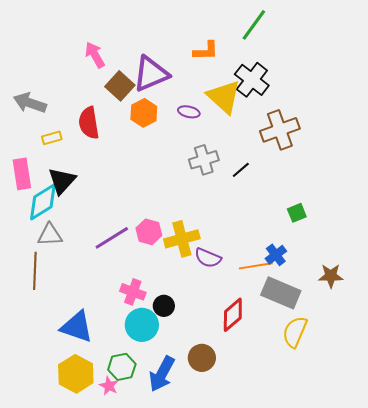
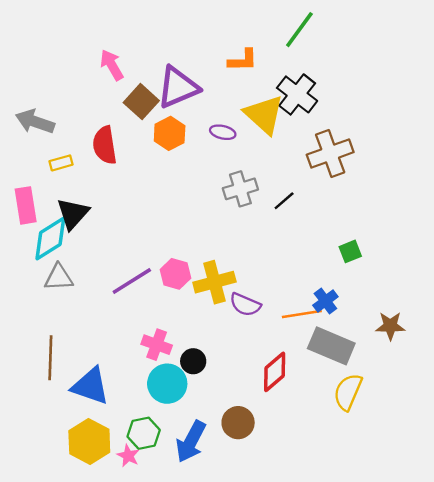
brown line: (35, 271) -> (50, 358), moved

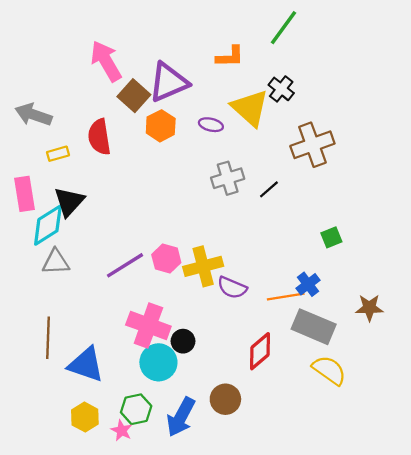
pink arrow: (112, 65) -> (106, 61), size x1.4
black cross: (297, 94) -> (281, 89), size x0.7
pink cross: (157, 345) -> (148, 326), size x1.5
yellow semicircle: (348, 392) -> (329, 370), turned 102
yellow hexagon: (89, 442) -> (85, 417), size x0.7

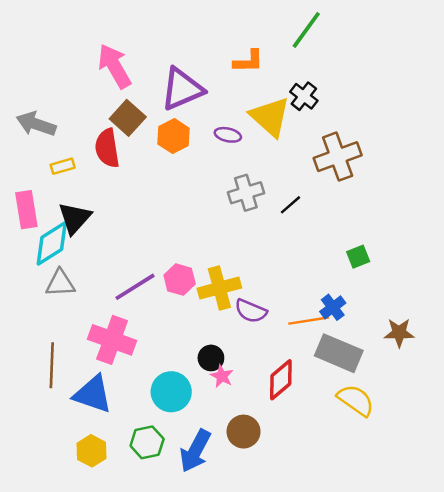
brown square: (134, 96) -> (128, 118), moved
pink cross: (148, 326) -> (112, 340), moved
black circle: (183, 341) -> (211, 358), moved
pink star: (122, 430) -> (222, 376), moved

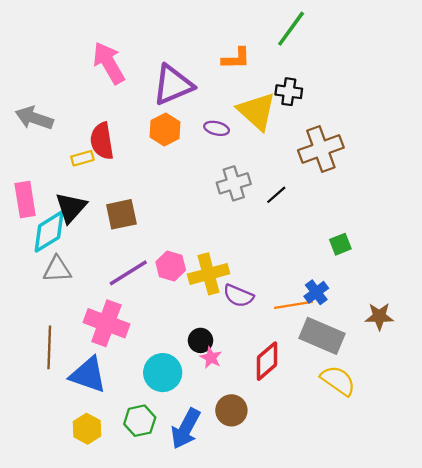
black cross: (304, 96) -> (289, 92), turned -30
brown square: (128, 118) -> (121, 214), moved, turned 36
yellow rectangle: (63, 166) -> (82, 158), moved

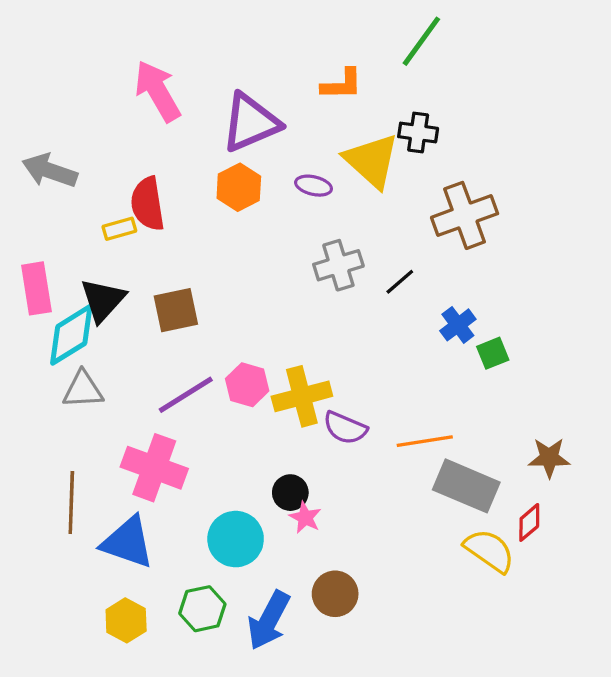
blue cross: (316, 292) -> (458, 325), moved
red diamond: (267, 361) -> (529, 522), moved, size x0.7

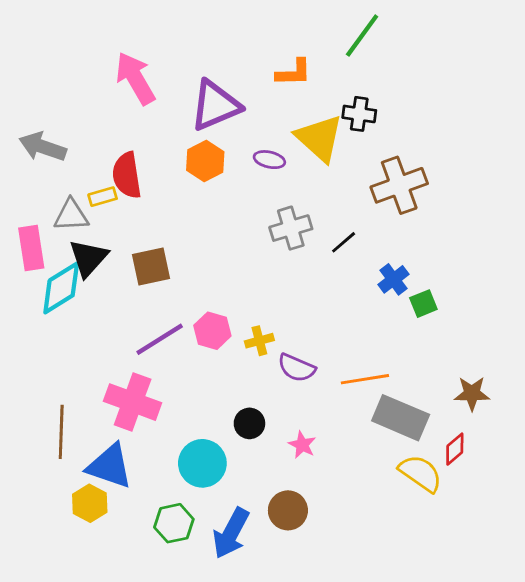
gray triangle: (83, 390) -> (71, 215), moved
yellow cross: (302, 396) -> (259, 341), size x0.6
pink star: (305, 517) -> (302, 445), moved
yellow hexagon: (126, 620) -> (90, 503), moved

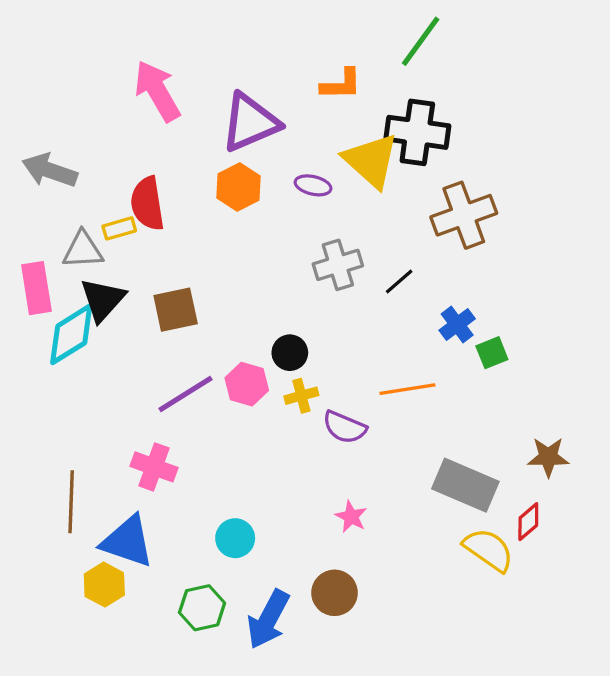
black cross: (359, 114) -> (417, 132), size x1.6
orange line: (365, 379) -> (407, 389), moved
pink cross: (133, 402) -> (154, 467), size x0.7
black circle: (249, 423) -> (290, 353), moved
cyan circle: (202, 463) -> (235, 538), size x0.7

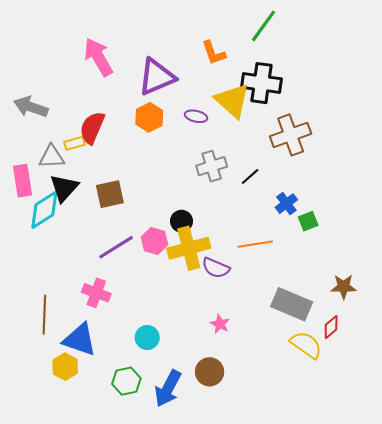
orange L-shape: (341, 84) -> (214, 53), turned 72
red semicircle: (147, 204) -> (92, 128), turned 32
yellow cross: (301, 396) -> (189, 248), size x2.0

